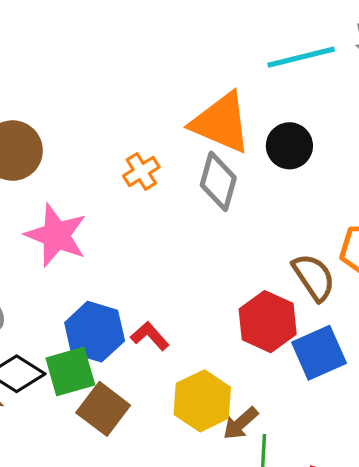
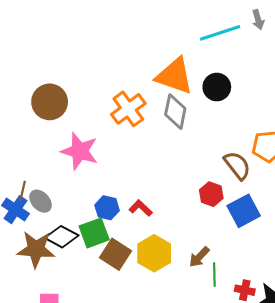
orange cross: (141, 171) -> (128, 109), size x1.6
red hexagon: (268, 322) -> (211, 194), size x0.7
blue hexagon: (95, 332) -> (107, 208), size x0.7
yellow hexagon: (202, 401) -> (154, 253), moved

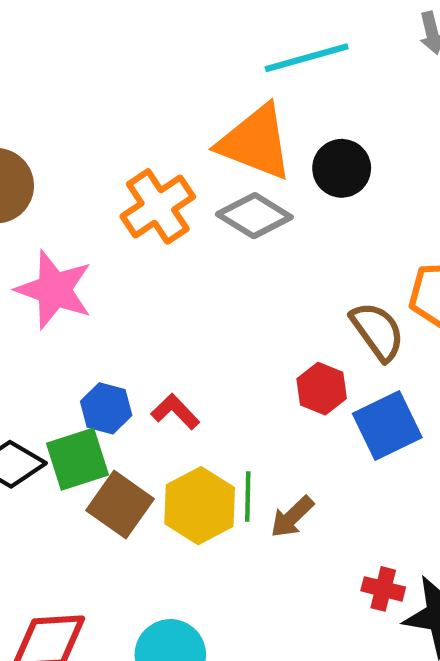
cyan line: (220, 33) -> (307, 58), moved
gray diamond: (175, 112) -> (254, 216), turned -72
green line: (214, 274) -> (248, 497), moved

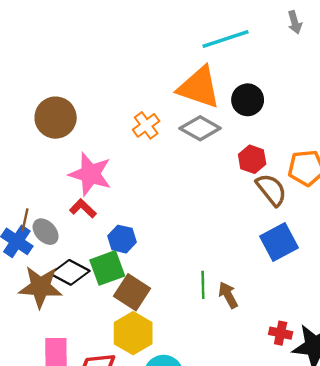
orange cross: (158, 206) -> (146, 125), size x0.7
red hexagon: (322, 389) -> (252, 159), moved
red L-shape: (175, 412) -> (83, 208), moved
yellow hexagon: (200, 506) -> (133, 333), moved
brown arrow: (292, 517) -> (228, 295), turned 108

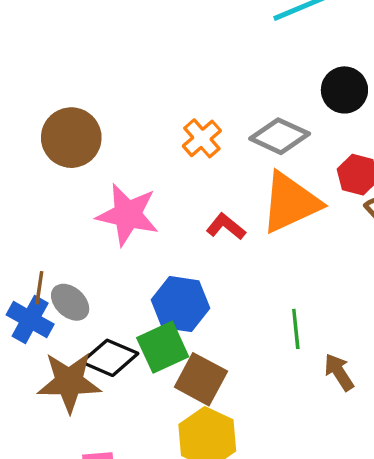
orange triangle: (199, 87) -> (290, 203), moved, turned -39
red L-shape: (83, 208) -> (226, 227), moved
blue hexagon: (122, 239) -> (181, 304), size x1.4
green line: (203, 285) -> (296, 329), moved

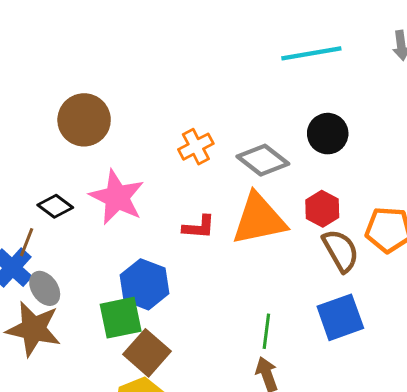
red L-shape: (226, 227) -> (199, 227), turned 132
gray ellipse: (70, 302) -> (45, 288), moved
green line: (296, 329) -> (266, 331), moved
black diamond: (110, 358) -> (55, 206), moved, size x0.7

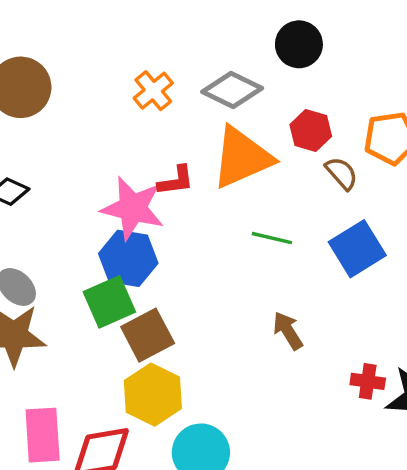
pink star: (117, 197) -> (133, 208), moved
brown semicircle: (341, 251) -> (342, 173), size x0.7
green line: (266, 331) -> (272, 238), moved, turned -72
brown square: (147, 353) -> (148, 335), turned 33

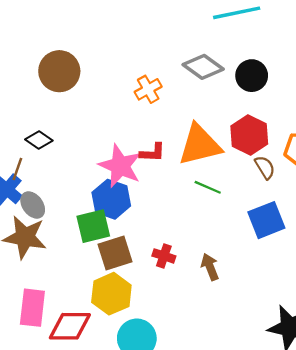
gray diamond: (232, 90) -> (203, 67), moved
red hexagon: (311, 131) -> (249, 135), size x1.4
green line: (272, 238) -> (208, 187), moved
red cross: (368, 381) -> (164, 256), moved

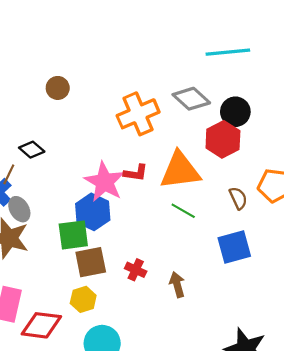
brown circle: (59, 71) -> (58, 88), size x0.6
orange cross: (148, 89) -> (138, 114), size x1.6
red hexagon: (249, 135) -> (223, 139), moved
yellow hexagon: (111, 294) -> (83, 299), size x0.7

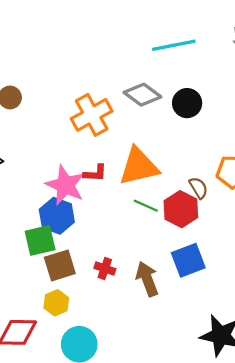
red hexagon: (223, 139) -> (181, 209), moved
blue square: (234, 247) -> (188, 260), moved
brown arrow: (177, 285) -> (147, 279), size x1.4

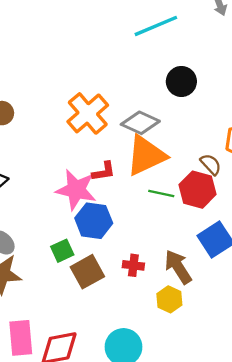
gray diamond: (142, 95) -> (140, 123), moved
blue hexagon: (57, 216) -> (94, 221), moved
green square: (40, 240) -> (62, 251), size x0.7
yellow hexagon: (56, 303) -> (169, 299), moved

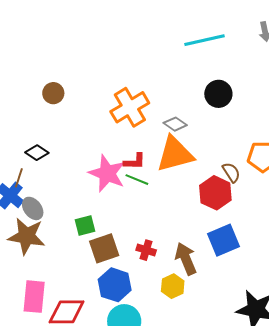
gray diamond: (140, 123) -> (175, 124), size x0.7
green line: (161, 193) -> (137, 180), moved
blue hexagon: (94, 221) -> (115, 285), moved

